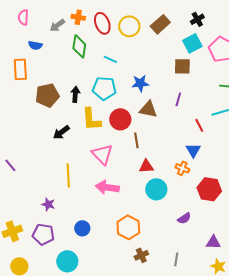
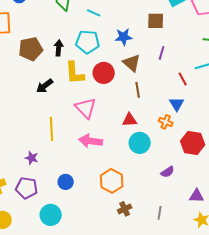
brown square: (182, 66) -> (156, 21), moved
brown triangle: (148, 109) -> (132, 63), turned 30
brown line: (136, 140) -> (138, 90), moved

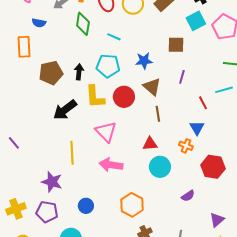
black arrow: (45, 86) -> (65, 110), size x1.4
purple star: (32, 158) -> (52, 182), size x1.5
purple triangle: (197, 196) -> (217, 220), turned -42

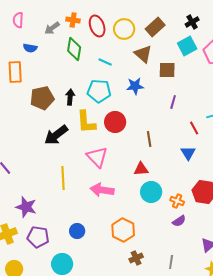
brown triangle: (152, 87) -> (143, 54), moved
orange cross: (186, 146) -> (177, 201), moved
purple star: (52, 182) -> (26, 207), moved

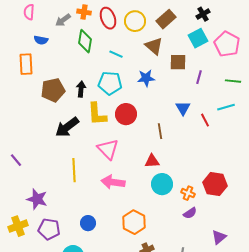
purple line: (173, 102) -> (199, 77), moved
blue triangle: (188, 153) -> (183, 108), moved

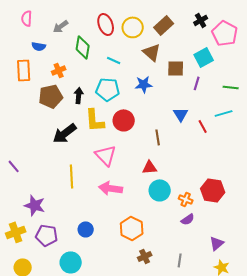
orange cross: (84, 12) -> (59, 70), moved, turned -32
cyan square: (198, 38) -> (204, 57), moved
pink pentagon: (227, 44) -> (225, 33), moved

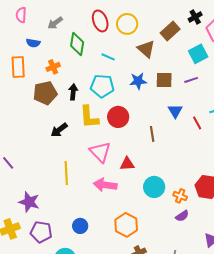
brown rectangle: (164, 25) -> (170, 31), moved
brown square: (176, 68) -> (164, 80), moved
purple line: (197, 83) -> (191, 80), turned 56
black arrow: (65, 133) -> (59, 130), size x0.7
red triangle: (150, 167) -> (127, 164), moved

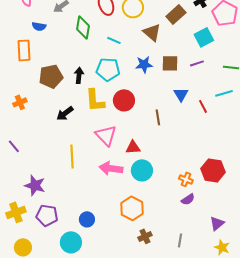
orange cross: (53, 67) -> (20, 102), moved
cyan circle: (154, 187) -> (142, 170), moved
blue circle: (80, 226) -> (87, 219), moved

